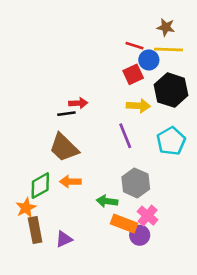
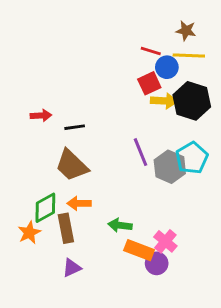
red arrow: (78, 103) -> (41, 116), moved
yellow arrow: (138, 106) -> (164, 101), moved
gray hexagon: (136, 183) -> (170, 167), moved
brown rectangle: (35, 230) -> (66, 228), moved

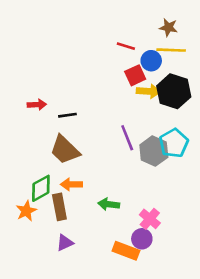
red line: (151, 51) -> (126, 46), moved
orange rectangle: (139, 250) -> (126, 251), moved

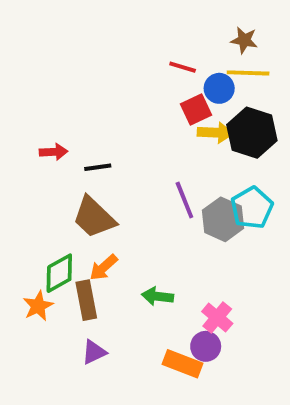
orange arrow: (71, 184) -> (104, 267), turned -42

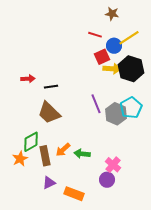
brown star: (244, 40) -> (112, 14), moved
yellow line: (248, 73) -> (129, 38), turned -35
orange arrow: (104, 267) -> (63, 150), moved
orange rectangle: (183, 364) -> (74, 194), moved

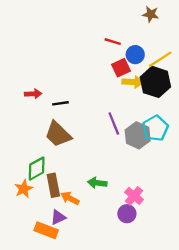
brown star: (112, 14) -> (151, 14), moved
yellow line: (129, 38) -> (160, 59), moved
orange arrow: (63, 150) -> (70, 198), moved, turned 70
orange rectangle: (74, 194) -> (46, 230), moved

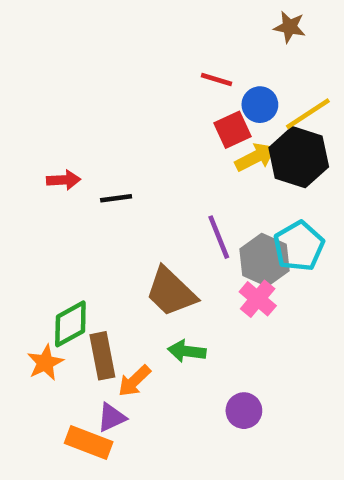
yellow arrow: (133, 82) -> (255, 157), turned -30
brown trapezoid: (58, 134) -> (171, 292), moved
pink cross: (134, 196) -> (258, 299), moved
orange arrow: (70, 198) -> (134, 381), turned -72

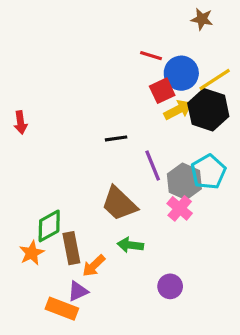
blue circle: (260, 105) -> (181, 73), size x1.4
red arrow: (64, 180) -> (21, 122), moved, turned 85
black line: (116, 198) -> (116, 138), moved

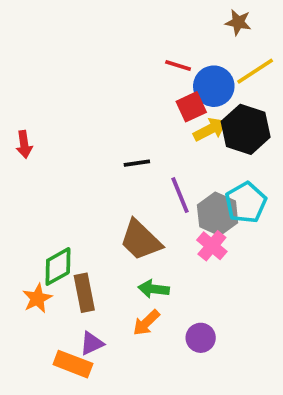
yellow line: (215, 80) -> (255, 71), moved
orange arrow: (94, 266) -> (146, 323), moved

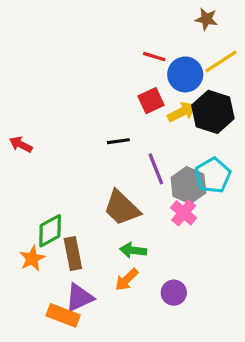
red square: (191, 107) -> (151, 101), moved
red arrow: (24, 144) -> (21, 144), moved, turned 125
purple triangle: (92, 343) -> (79, 298), size x1.4

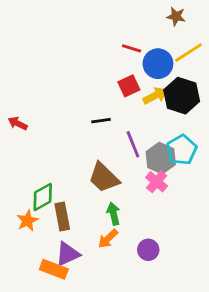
green arrow: (133, 250) -> (114, 214), turned 70

